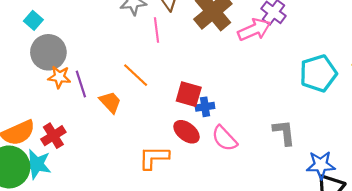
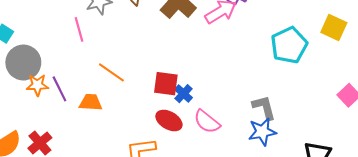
pink line: (157, 30) -> (79, 29), moved
orange trapezoid: (110, 102) -> (91, 102), turned -35
blue cross: (205, 107) -> (183, 94), turned -30
blue star: (321, 165) -> (262, 132), moved

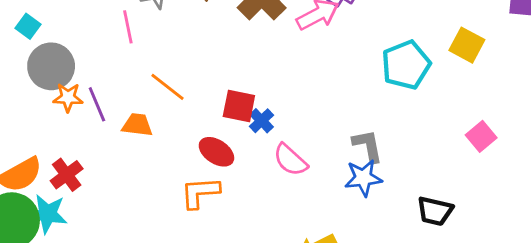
red ellipse: (169, 121) -> (216, 152), moved

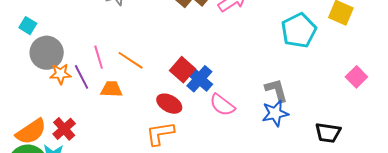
pink line: (128, 27) -> (99, 57), moved
red square: (239, 106) -> (182, 70), turned 35
blue cross: (262, 121) -> (199, 79), size x1.5

